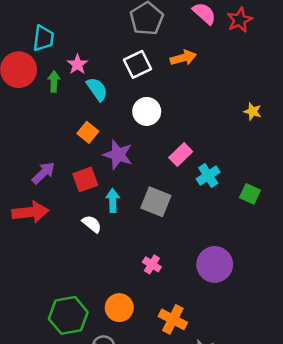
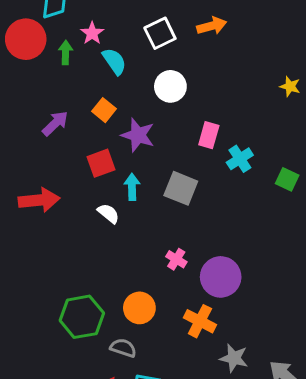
pink rectangle: (181, 155) -> (209, 135), turned -30
purple arrow: (43, 173) -> (55, 123), moved
purple circle: (215, 264) -> (221, 277), moved

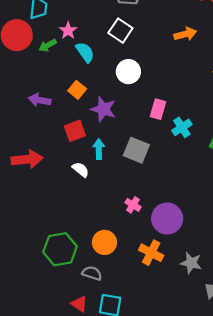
orange arrow: (212, 26) -> (185, 34), moved
white square: (160, 33) -> (120, 31), turned -30
green arrow: (66, 52) -> (48, 45), turned -120
purple arrow: (55, 123) -> (40, 100), turned -125
gray star: (234, 358) -> (191, 263), moved

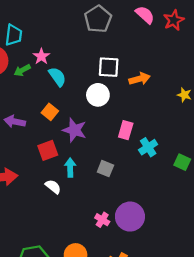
white square: (120, 31) -> (109, 67), moved, turned -30
orange arrow: (185, 34) -> (140, 79), moved
gray square: (136, 150) -> (105, 169), size x0.7
purple circle: (167, 219) -> (130, 217), moved

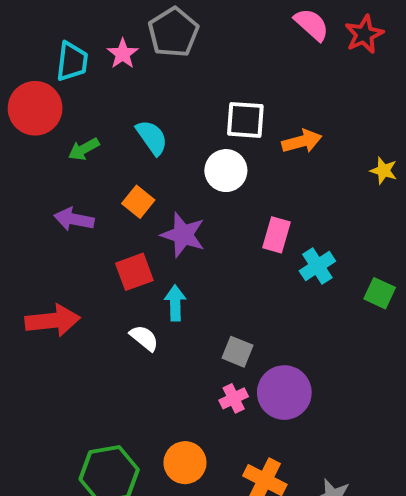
gray pentagon: (98, 19) -> (173, 32), moved
pink star: (41, 56) -> (123, 54), moved
green arrow: (22, 70) -> (84, 149), moved
gray square: (105, 169) -> (238, 352), moved
pink cross: (102, 220) -> (234, 398), turned 32

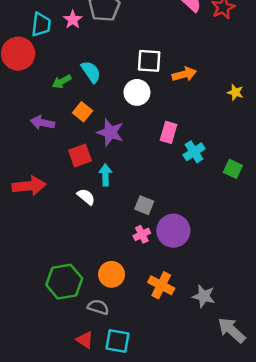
green arrow: (84, 149) -> (62, 82), moved

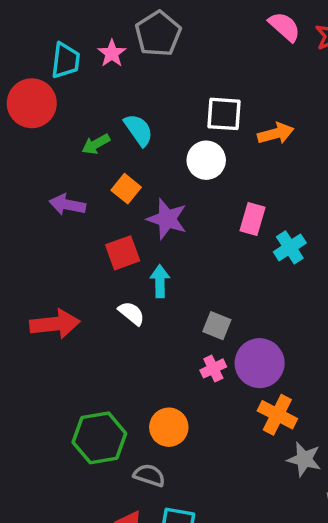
red arrow: (29, 186) -> (55, 324), moved
orange cross: (161, 285) -> (277, 415), moved

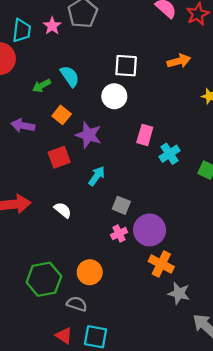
orange arrow: (276, 134) -> (179, 61), moved
cyan arrow: (160, 281) -> (97, 176), moved, turned 36
white semicircle: (131, 313) -> (63, 210), moved

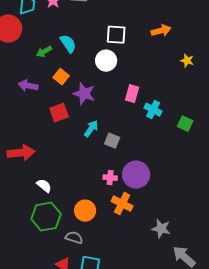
cyan cross: (169, 154) -> (153, 110), turned -30
gray square: (121, 205) -> (112, 141), moved
white semicircle: (63, 210) -> (44, 186), moved
pink cross: (119, 233) -> (110, 178), turned 32
orange cross: (161, 264) -> (122, 204), moved

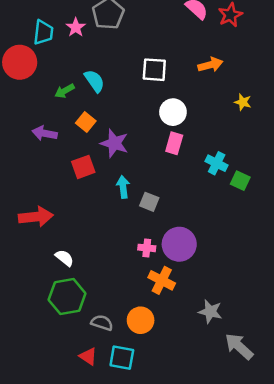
white circle: (106, 61) -> (173, 112), moved
cyan cross: (153, 110) -> (217, 163), moved
cyan arrow: (91, 129) -> (123, 187), turned -42
orange circle: (85, 211) -> (141, 320), moved

